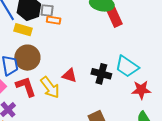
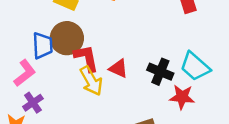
red L-shape: (26, 87) -> (86, 58), moved
red star: (141, 90) -> (182, 97), moved

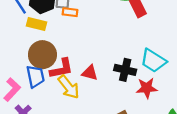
blue trapezoid: (43, 46) -> (35, 76), moved
red L-shape: (86, 58) -> (61, 69), turned 100

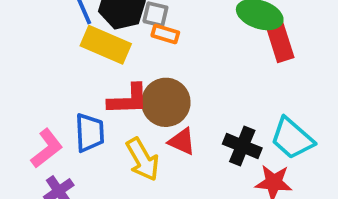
yellow rectangle: (36, 24) -> (106, 45), size x1.4
brown circle: (42, 55) -> (166, 102), moved
red L-shape: (61, 69) -> (128, 100), moved

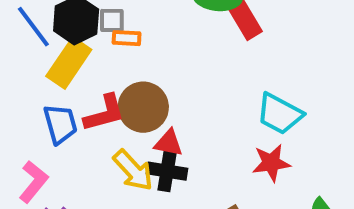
yellow rectangle: (106, 45) -> (69, 63), turned -66
blue trapezoid: (90, 133) -> (60, 124), moved
black cross: (242, 146) -> (167, 171), moved

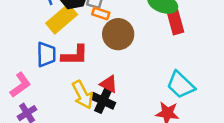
brown circle: (143, 107) -> (118, 34), moved

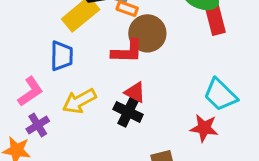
red L-shape: (75, 55) -> (127, 51), moved
yellow arrow: (83, 95) -> (79, 101), moved, turned 88

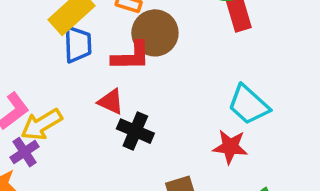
blue trapezoid: (62, 56) -> (78, 44), moved
red triangle: (135, 92) -> (111, 102), moved
yellow arrow: (79, 101) -> (41, 124), moved

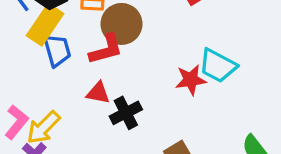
black cross: (135, 131) -> (126, 113), turned -36
red star: (230, 147) -> (191, 80), moved

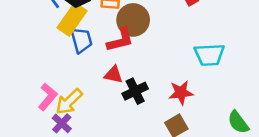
cyan trapezoid: (218, 66) -> (209, 55), turned -32
red star: (191, 80) -> (181, 93), moved

